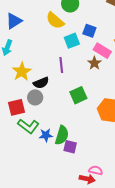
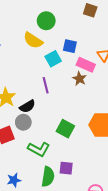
green square: (78, 95) -> (65, 129), moved, turned -30
green L-shape: (28, 126) -> (39, 149), moved
blue star: (46, 135) -> (14, 180), moved
green semicircle: (62, 135) -> (48, 177), moved

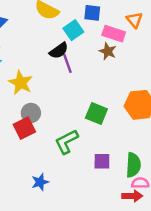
black semicircle: (27, 106) -> (59, 51), moved
gray circle: (23, 122) -> (31, 113), moved
green L-shape: (39, 149) -> (67, 142), turned 130
green semicircle: (48, 177) -> (133, 165), moved

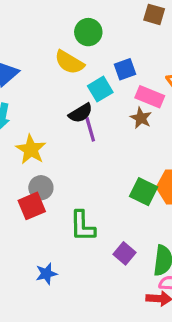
blue square: (92, 13) -> (125, 69), turned -30
green square: (96, 113) -> (144, 192), moved
green L-shape: (67, 142) -> (82, 226), turned -68
purple square: (102, 161) -> (125, 253), turned 36

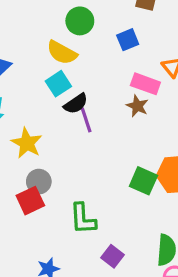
blue square: (125, 69) -> (128, 40), moved
cyan square: (100, 89) -> (58, 84), moved
purple square: (125, 253) -> (113, 256), moved

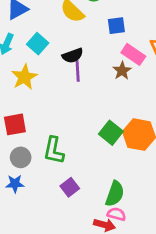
blue square: (128, 40) -> (116, 26), moved
cyan square: (58, 84) -> (38, 44), moved, turned -30
gray circle: (39, 182) -> (21, 157), moved

